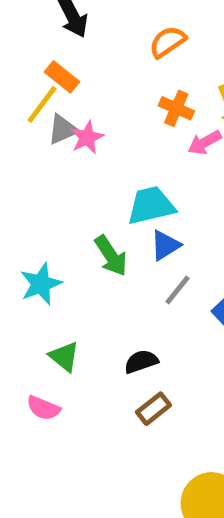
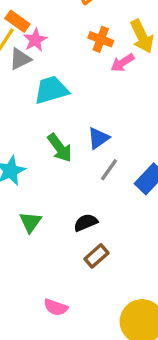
pink star: (87, 138) -> (35, 40), moved
cyan trapezoid: (151, 205) -> (51, 90), moved
green triangle: (64, 357) -> (30, 222), turned 30
pink semicircle: (43, 408) -> (56, 307), moved

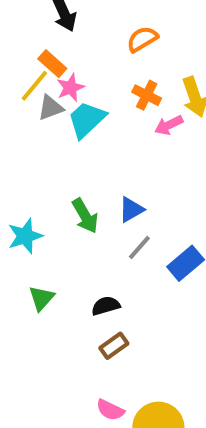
cyan trapezoid: (51, 90) -> (87, 120), moved, turned -33
pink semicircle: (56, 307) -> (110, 410), moved

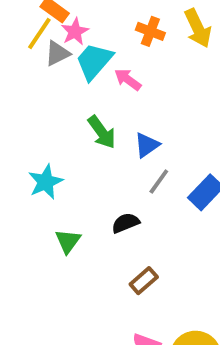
pink arrow: (169, 125) -> (128, 80), moved, turned 68
green arrow: (85, 216) -> (102, 132), moved
black semicircle: (106, 306) -> (125, 223), moved

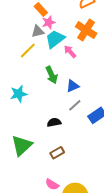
orange cross: (150, 31) -> (86, 30), size x1.5
yellow line: (39, 33) -> (28, 51), moved
green triangle: (68, 241) -> (22, 145), moved, size x1.6

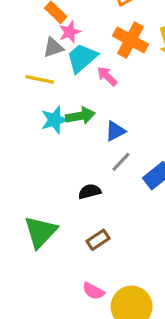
yellow line: (28, 51) -> (40, 79), turned 60
green arrow: (52, 75) -> (80, 116), turned -72
cyan star: (19, 94) -> (55, 120), moved

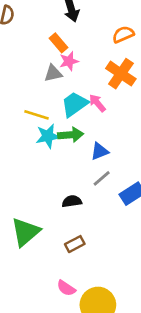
cyan trapezoid: (82, 58) -> (75, 104), moved
yellow line: (40, 79) -> (36, 115), moved

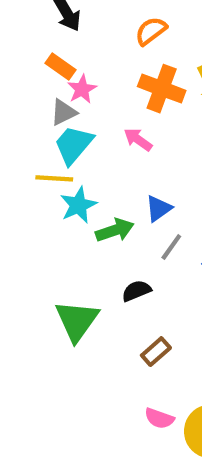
cyan trapezoid: (75, 104) -> (74, 145), moved
green arrow: (71, 135) -> (115, 230), moved
green triangle: (26, 232) -> (77, 321), moved

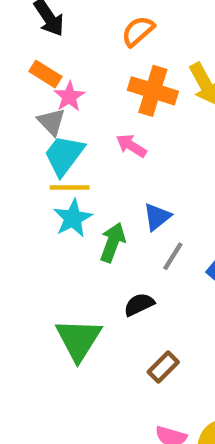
gray triangle: (64, 112) -> (52, 122), turned -44
yellow line: (54, 178) -> (70, 188), moved
green arrow: (115, 230) -> (113, 242), turned -48

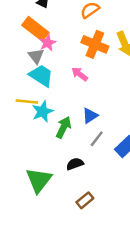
orange rectangle: (45, 74) -> (35, 29), size x1.5
cyan trapezoid: (64, 155) -> (41, 76), turned 80
yellow line: (70, 188) -> (27, 101), moved

